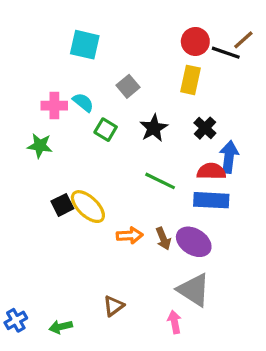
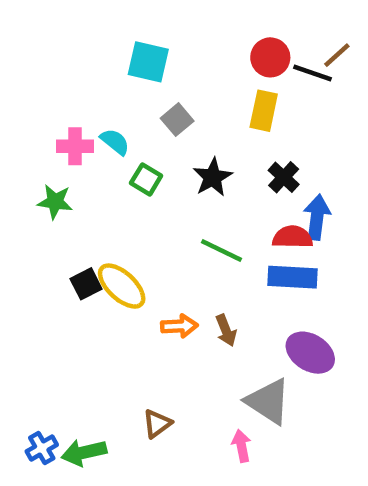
cyan square: (85, 45) -> (148, 62), moved
purple ellipse: (194, 242) -> (310, 353), moved
blue cross: (16, 320) -> (42, 448), moved
green arrow: (61, 327) -> (84, 452), size x1.4

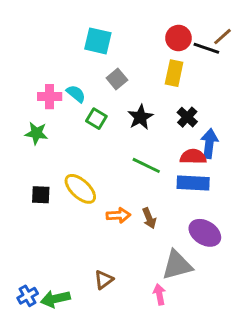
black square: (86, 284) -> (41, 195), moved, turned 30
gray triangle: (268, 401) -> (177, 265), turned -48

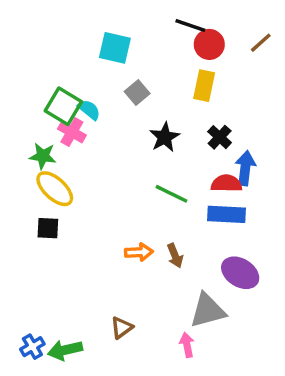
black line: (206, 48) -> (190, 26), moved
pink cross: (50, 97) -> (72, 132), moved, turned 30
green square: (96, 119) -> (63, 106), moved, size x1.5
yellow ellipse: (80, 189) -> (55, 189), moved

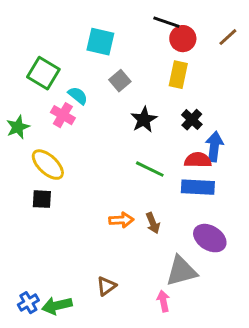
green square: (63, 106) -> (43, 73), moved
green star: (43, 156) -> (18, 127), moved, turned -30

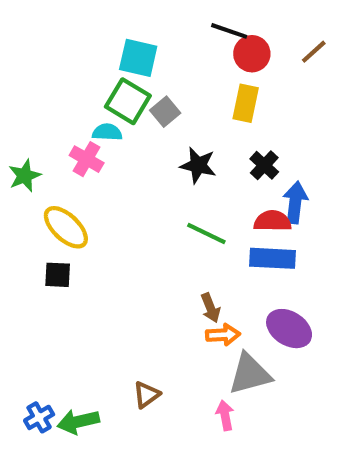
green square: (43, 73) -> (128, 101), moved
cyan semicircle: (78, 96) -> (107, 132), turned -36
black star: (144, 120) -> (198, 165), turned -30
orange arrow: (121, 220) -> (223, 335), moved

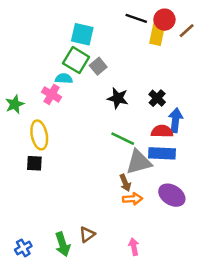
red circle: (252, 54) -> (164, 20), moved
yellow rectangle: (246, 103) -> (157, 34), moved
yellow ellipse: (66, 227) -> (39, 135), turned 36
gray triangle: (250, 374) -> (139, 162), moved
green arrow: (78, 422) -> (63, 244), moved, turned -95

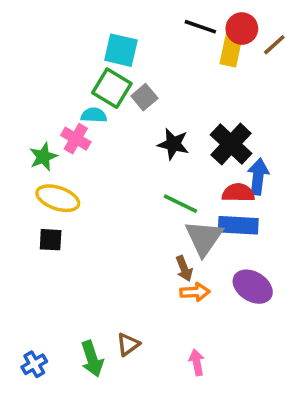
black cross: (157, 98) -> (231, 144), size x1.6
green star: (15, 104) -> (43, 157), moved
yellow ellipse: (39, 135) -> (58, 198), turned -60
gray triangle: (139, 162) -> (204, 238), turned -40

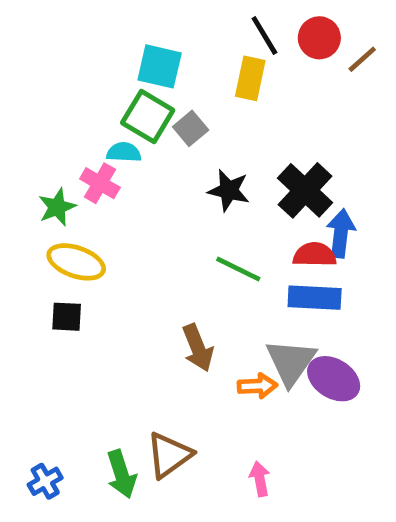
black line: (200, 27) -> (264, 35), turned 40
yellow rectangle: (231, 50) -> (250, 78), moved
gray triangle: (204, 238) -> (291, 362), moved
brown arrow: (184, 269) -> (198, 348), moved, size x1.4
brown triangle: (128, 344) -> (169, 455), size x1.5

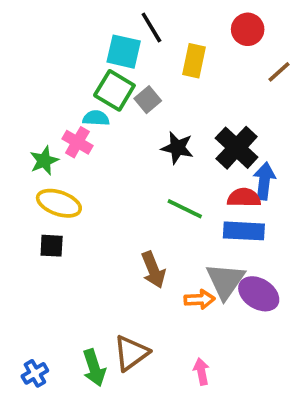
black line: (264, 35) -> (151, 27), moved
brown line: (362, 59) -> (279, 72), moved

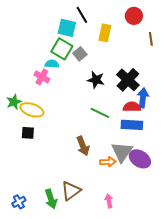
brown line: (279, 72) -> (151, 39), turned -56
green star: (44, 161) -> (14, 102), moved

